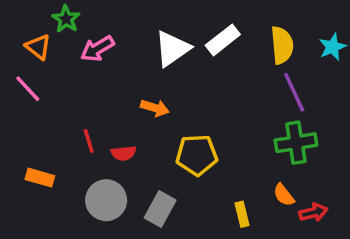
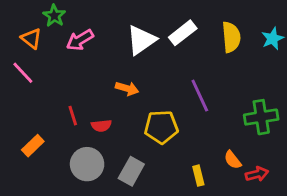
purple line: (294, 92) -> (200, 96), moved
green cross: (296, 143) -> (261, 117), moved
orange rectangle: (40, 178) -> (33, 146), turned -60

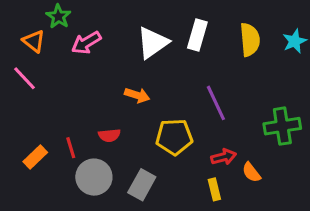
white rectangle: (183, 33) -> (197, 35), turned -36
red line: (73, 116) -> (71, 148), moved
red arrow: (257, 174) -> (224, 157), moved

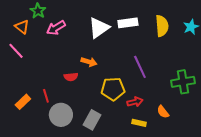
white rectangle: (197, 35) -> (128, 23), turned 66
red semicircle: (109, 135) -> (71, 77), moved
red arrow: (224, 157) -> (135, 102), moved
yellow rectangle: (214, 189) -> (139, 123), turned -64

